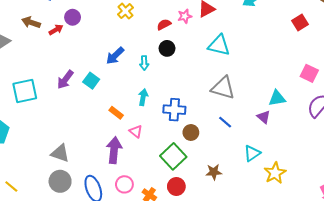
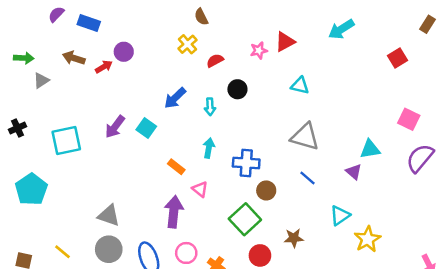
red semicircle: (164, 25) -> (215, 61), moved
cyan triangle: (219, 45) -> (300, 86), size x0.7
yellow line: (11, 186) -> (63, 252), moved
red circle: (176, 186) -> (260, 255), moved

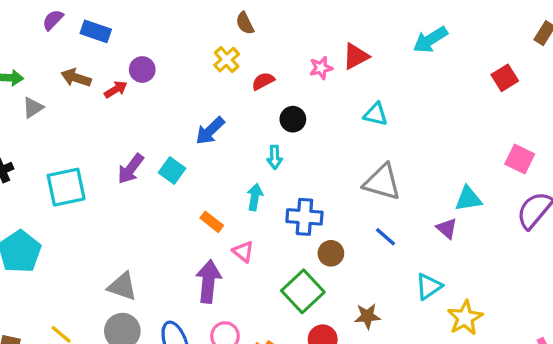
cyan arrow: (210, 107) -> (275, 157), moved

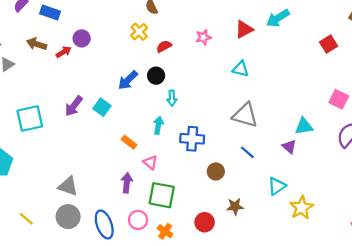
red triangle: (356, 56) -> (244, 29), moved
black circle: (293, 119) -> (156, 76), moved
brown circle: (331, 253) -> (216, 171), moved
purple arrow: (208, 281) -> (127, 183), size x0.7
green square: (303, 291) -> (162, 195), moved, turned -36

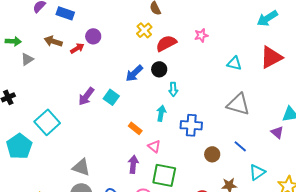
red triangle: (244, 29) -> (271, 57), moved, size x1.4
red semicircle: (164, 46) -> (166, 43), size x1.5
cyan square: (30, 118) -> (47, 122), moved, turned -30
blue line: (247, 152) -> (240, 146), moved
cyan triangle: (277, 186) -> (257, 172), moved

